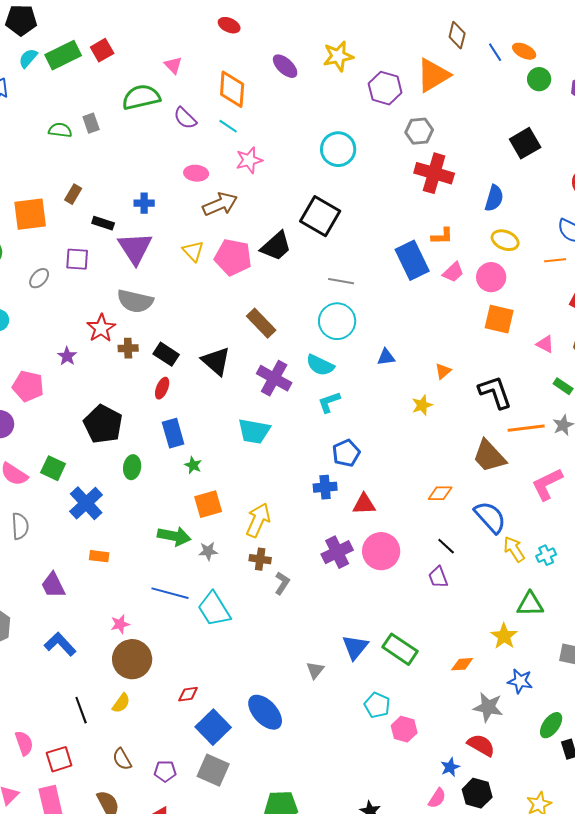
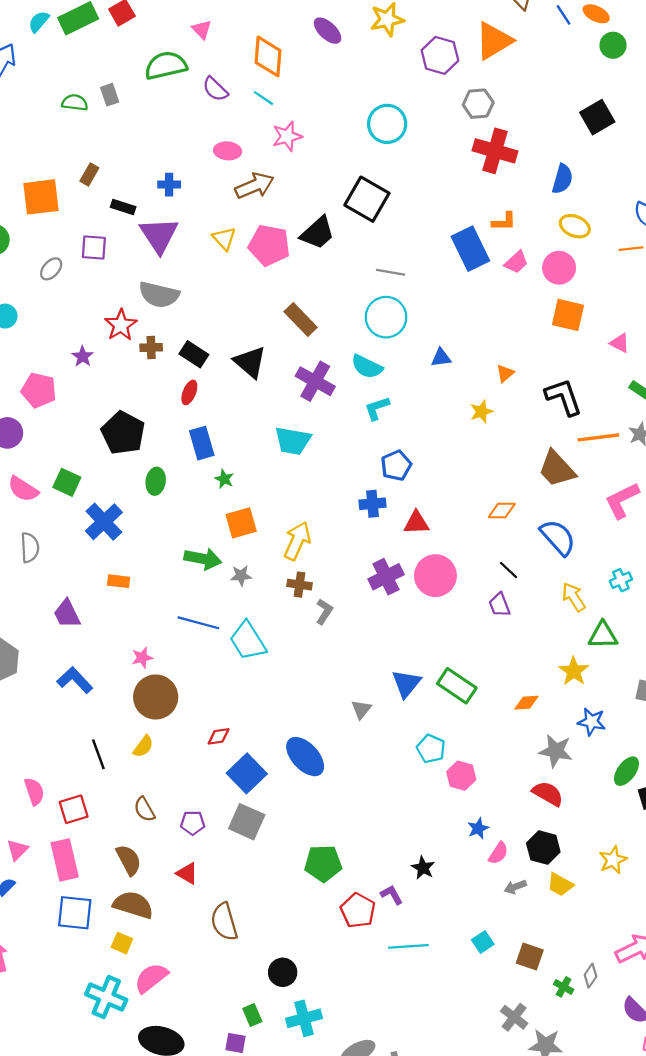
yellow arrow: (514, 549) -> (574, 597), moved
blue star: (450, 767) -> (478, 828), moved

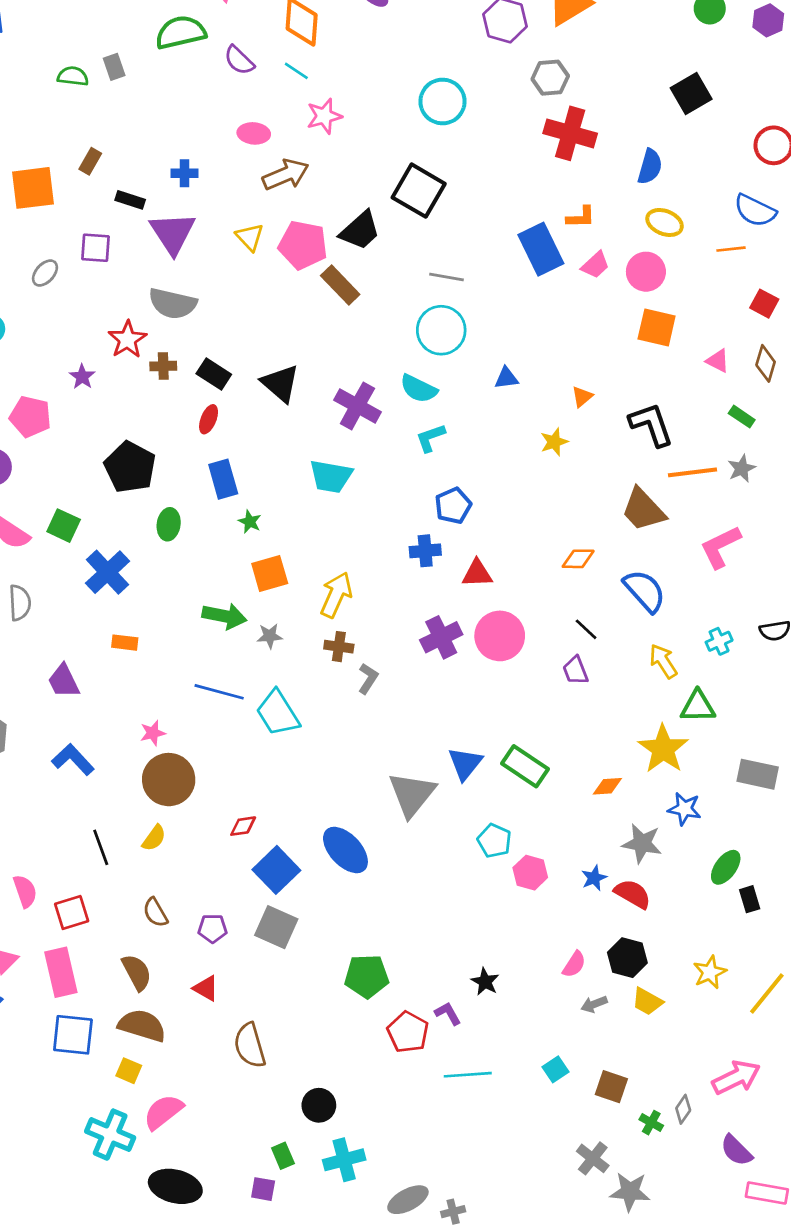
brown rectangle: (301, 319) -> (340, 285), moved
yellow star: (574, 671) -> (663, 749), size x1.4
gray triangle: (361, 709) -> (412, 794), size x2.0
blue star: (478, 828) -> (594, 878), moved

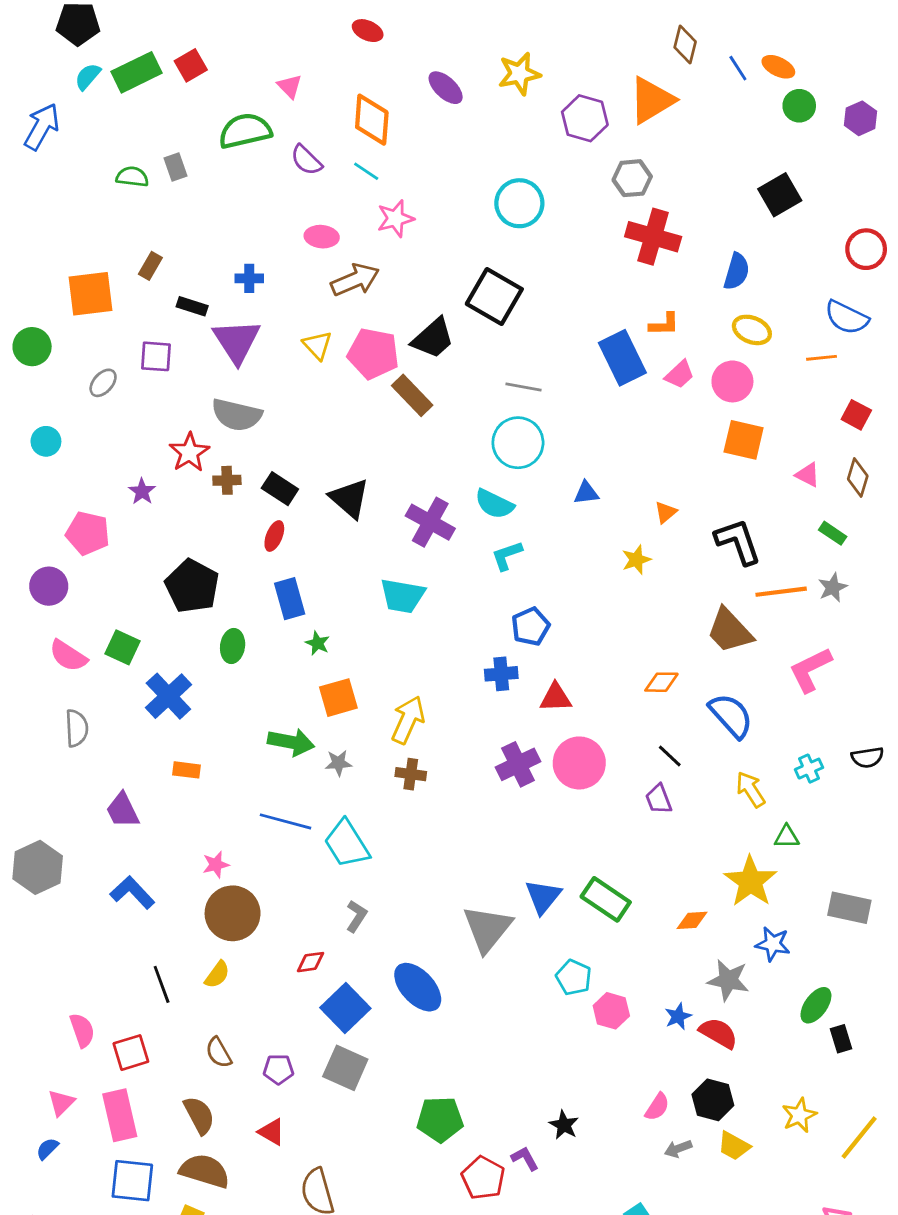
gray L-shape: (368, 678) -> (356, 916), moved
green triangle: (698, 706) -> (787, 837), size x0.7

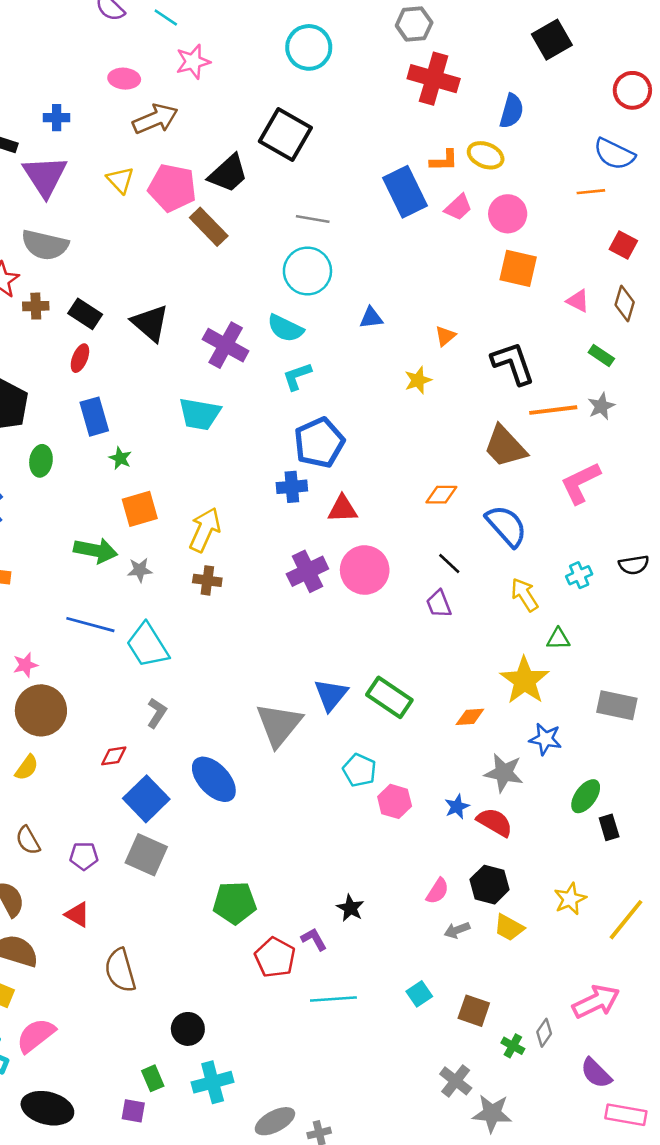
yellow ellipse: (752, 330) -> (486, 155), moved
blue pentagon: (531, 627) -> (319, 443), size x1.4

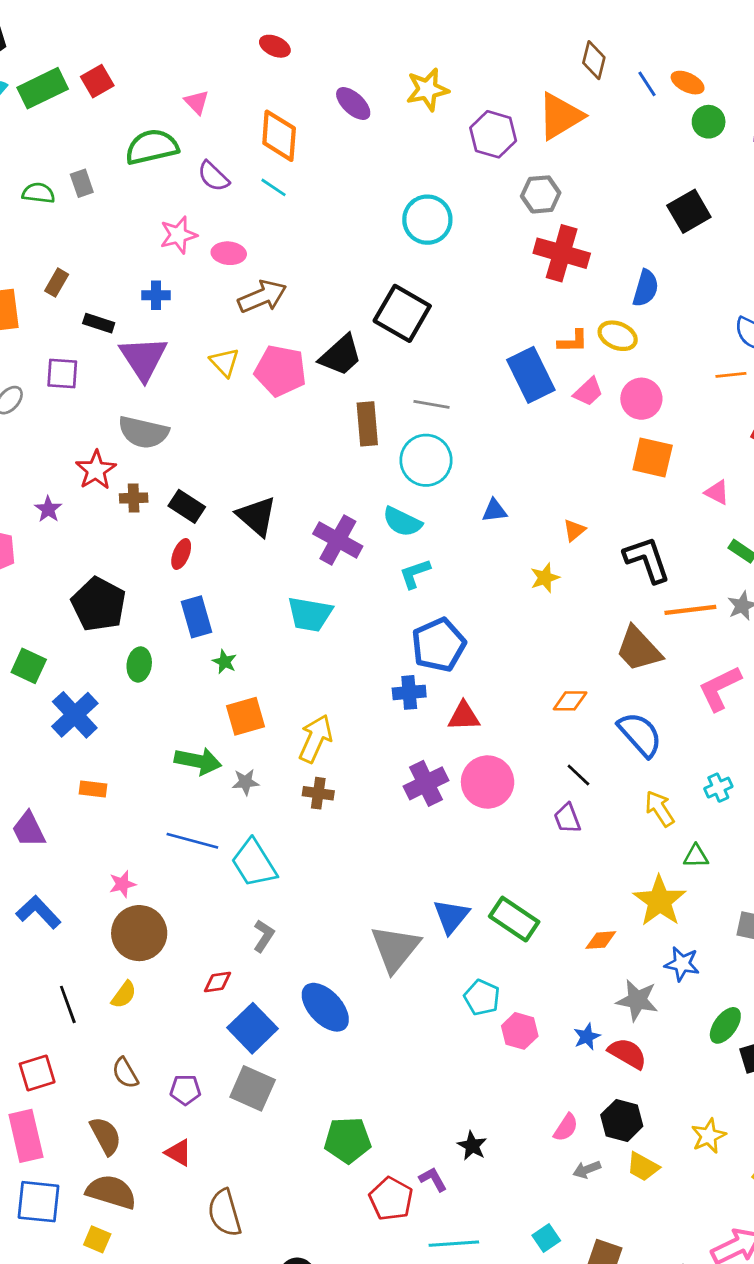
pink star: (193, 62) -> (178, 235), moved
brown rectangle: (209, 227) -> (367, 424), moved, turned 39

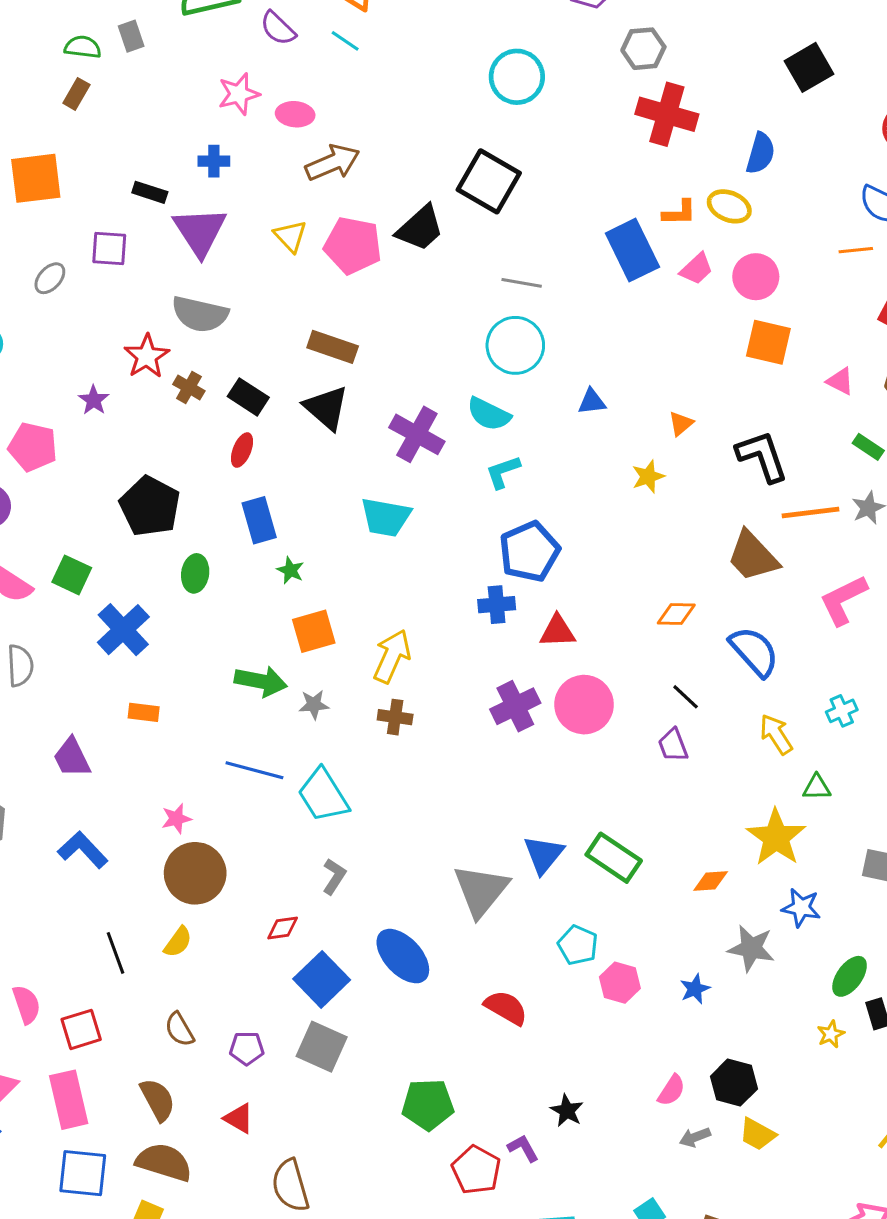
brown rectangle: (57, 283) -> (76, 94), moved
brown rectangle: (367, 424) -> (333, 347), moved, turned -66
brown cross: (134, 498) -> (189, 388), turned 32
red semicircle: (627, 1053) -> (506, 1008), moved
yellow star: (709, 1136) -> (831, 1034), moved, size x0.7

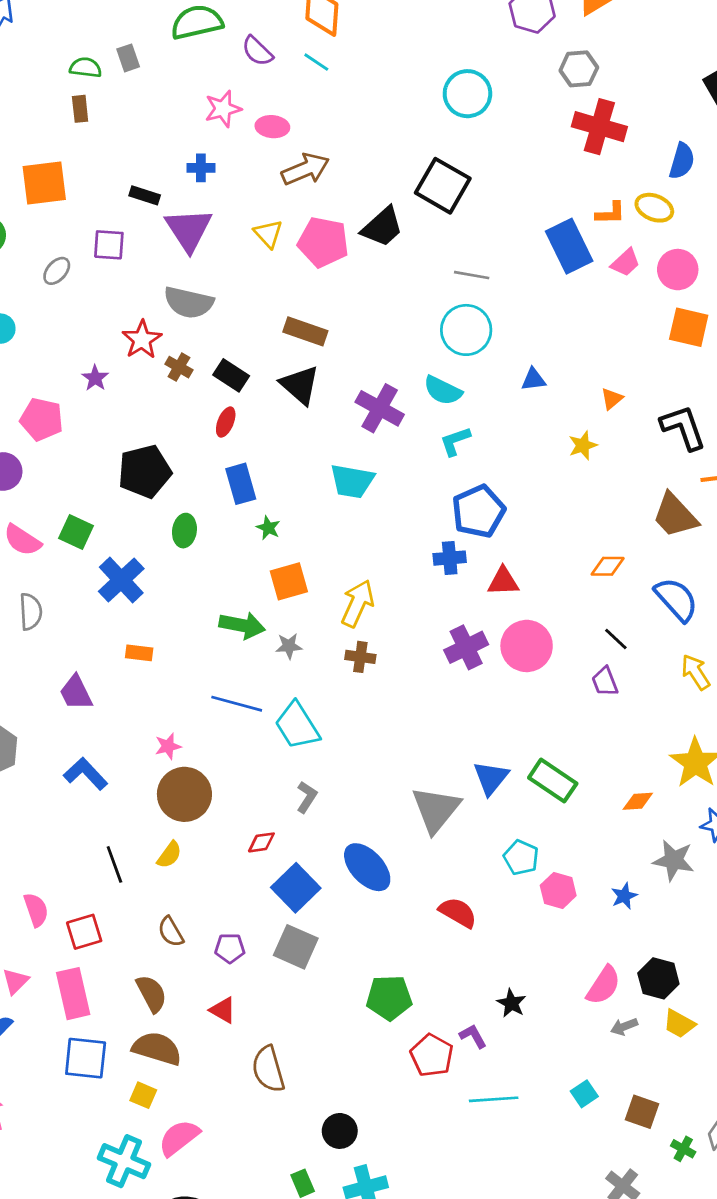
brown rectangle: (76, 94) -> (80, 109), turned -36
black pentagon: (150, 506) -> (145, 471), turned 30
pink semicircle: (671, 1090) -> (604, 985), size x1.4

